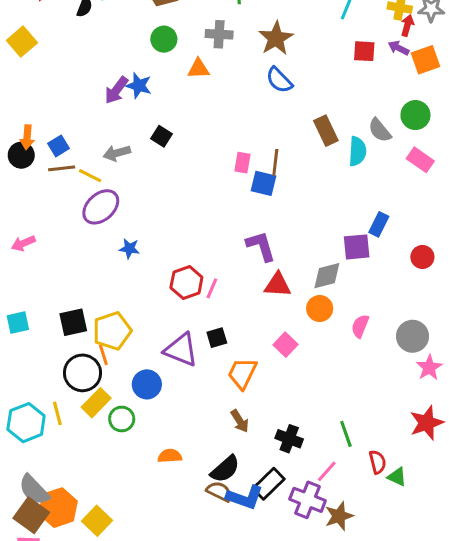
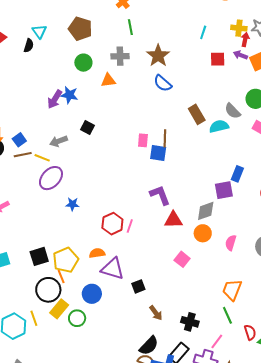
cyan semicircle: (357, 151) -> (219, 126), turned -102
black square: (217, 338) -> (138, 286), moved
orange trapezoid: (242, 373) -> (232, 290), moved
orange semicircle: (170, 456) -> (97, 253), moved

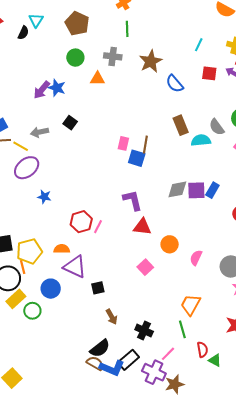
blue semicircle: (163, 83) -> (175, 84), moved
purple square: (224, 190) -> (196, 190), moved
gray diamond: (206, 211) -> (177, 189), moved

